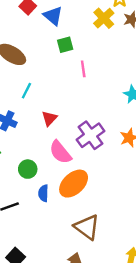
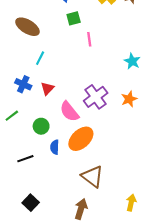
red triangle: (49, 118) -> (47, 88), moved

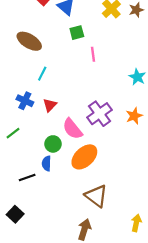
green circle: (41, 126) -> (53, 144), moved
blue semicircle: (55, 147) -> (47, 163), moved
black square: (31, 203) -> (15, 214), moved

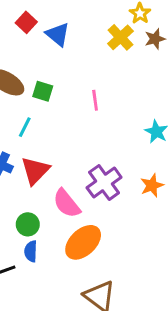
green square: (77, 33) -> (43, 91), moved, turned 32
red triangle: (50, 105) -> (35, 171), size x1.5
green circle: (53, 144) -> (28, 224), moved

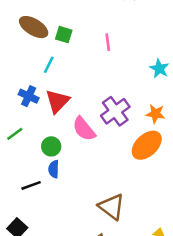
orange star: (152, 185) -> (156, 114), turned 30
orange ellipse: (83, 242) -> (147, 145), moved

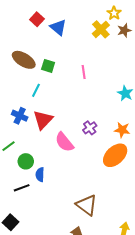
purple cross: (115, 111) -> (90, 128), size x0.6
green circle: (51, 146) -> (26, 161), moved

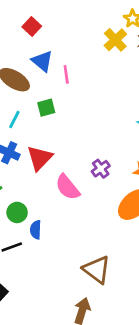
blue triangle: (58, 27) -> (42, 61), moved
green square: (48, 66) -> (46, 108), moved, turned -32
pink line: (84, 72) -> (66, 74), moved
cyan line: (36, 90) -> (14, 120), moved

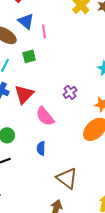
purple cross: (101, 169) -> (70, 92), moved
blue semicircle: (36, 230) -> (41, 148), moved

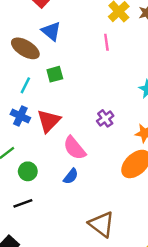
pink line: (44, 31) -> (106, 42), moved
blue semicircle: (41, 148) -> (71, 176), moved, turned -144

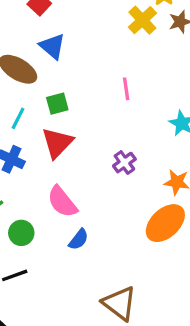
pink line: (106, 42) -> (126, 89), moved
red triangle: (49, 121) -> (57, 143), moved
pink semicircle: (74, 148) -> (62, 202), moved

